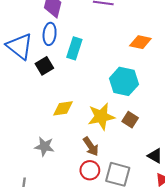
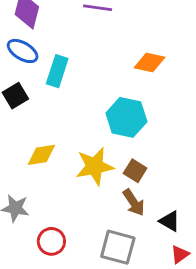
blue ellipse: (50, 34) -> (23, 51), turned -65
brown arrow: (91, 146) -> (134, 202), moved
red circle: (90, 170) -> (51, 241), moved

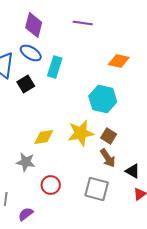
yellow diamond: (41, 155) -> (44, 137), moved

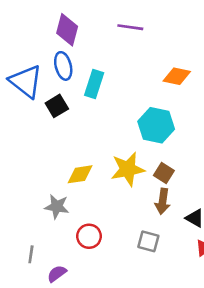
blue ellipse: (31, 53) -> (63, 66), turned 45
brown arrow: (108, 158) -> (163, 201), turned 42
gray square: (97, 189) -> (148, 241), size x0.7

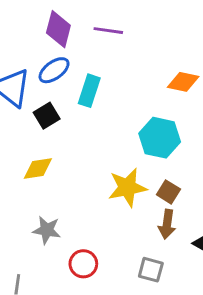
purple line: (130, 27) -> (108, 31), moved
blue ellipse: (63, 66) -> (54, 70), turned 68
yellow diamond: (80, 174) -> (38, 168), moved

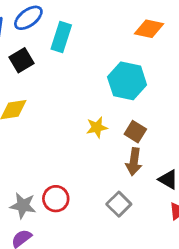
yellow star: (127, 188) -> (97, 127), size x0.6
gray star: (47, 230) -> (23, 206), moved
gray square: (151, 270) -> (119, 204), turned 30

